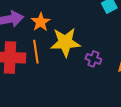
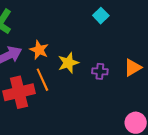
yellow star: (65, 42) -> (68, 63), size x0.7

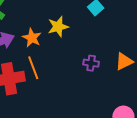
yellow star: (68, 63) -> (58, 27), moved

